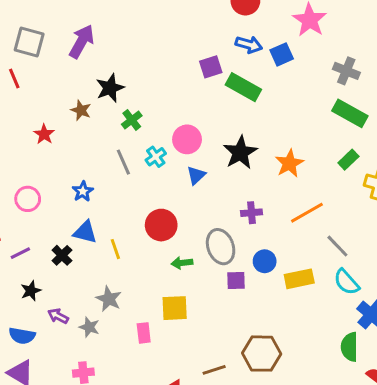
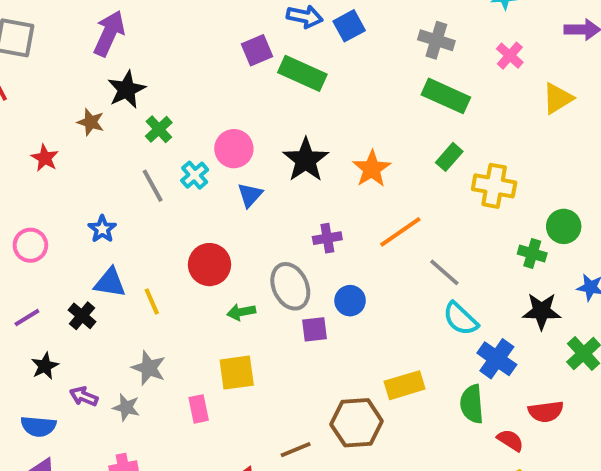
purple arrow: (82, 41) -> (109, 33), moved
yellow rectangle: (299, 279) -> (405, 385), moved

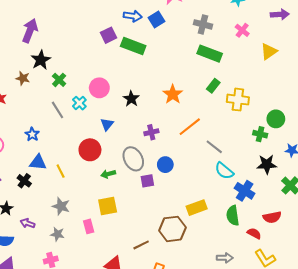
black star: (306, 160) -> (131, 99), moved, size x0.7
blue triangle: (250, 195) -> (107, 124), moved
gray star: (126, 407) -> (57, 234), moved

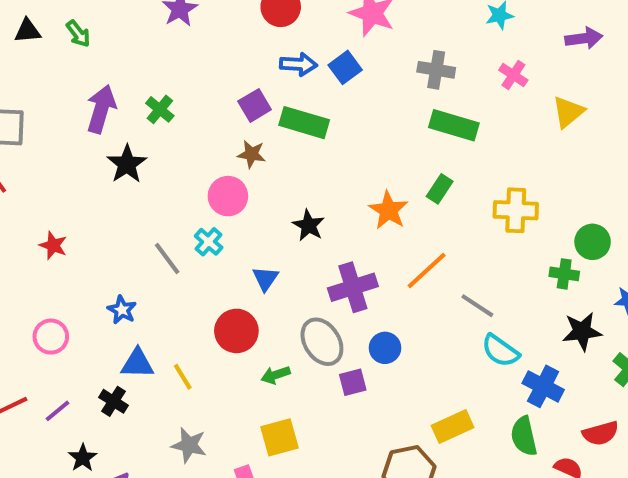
brown star: (23, 78) -> (252, 154), moved
green cross: (59, 80) -> (160, 109), moved
green rectangle: (213, 86) -> (440, 189), moved
pink circle: (99, 88) -> (228, 196), moved
purple cross: (151, 132) -> (353, 287), size x1.6

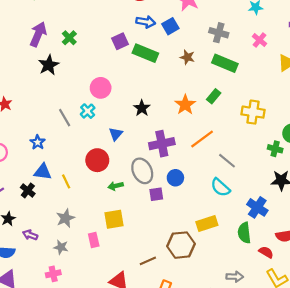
brown star: (252, 154) -> (187, 57), moved
cyan semicircle: (500, 351) -> (220, 187), moved
gray star: (189, 445) -> (65, 218), turned 30

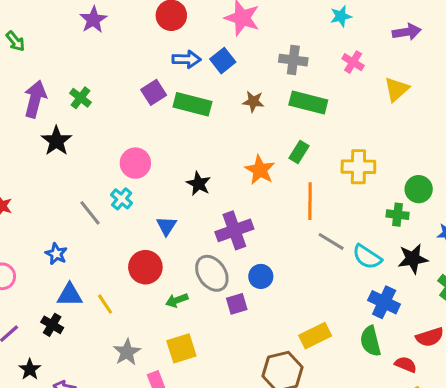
orange line: (202, 139) -> (310, 201), moved, turned -45
cyan semicircle: (220, 187) -> (367, 257), moved
gray star: (65, 218) -> (127, 352), moved

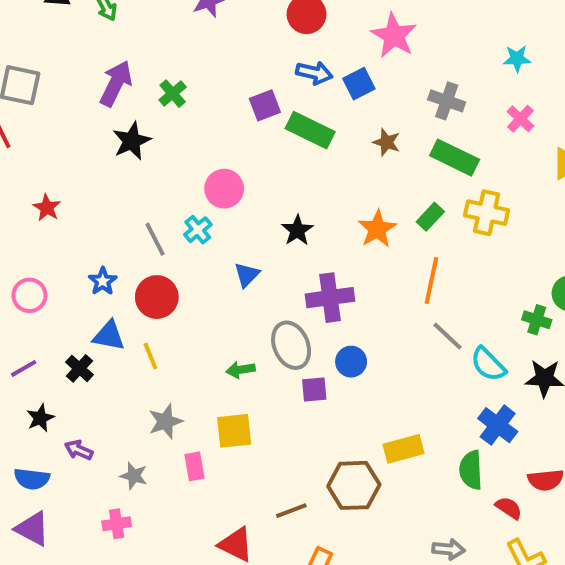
yellow cross: (358, 167) -> (487, 213), moved
red circle: (145, 267) -> (157, 297), moved

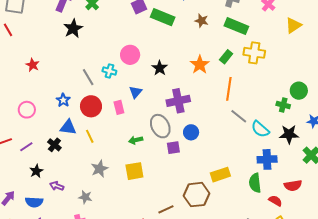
pink circle: (224, 189) -> (130, 55), moved
cyan cross: (198, 230) -> (109, 71), turned -32
blue cross: (498, 425) -> (267, 159), turned -36
pink rectangle: (194, 466) -> (119, 107), moved

